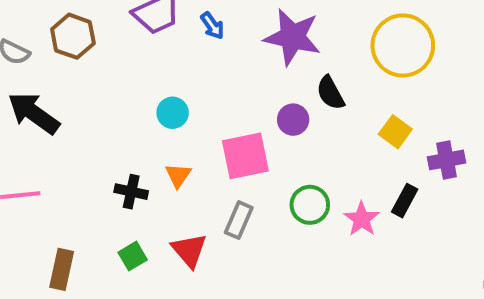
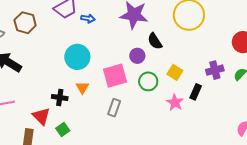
blue arrow: (212, 26) -> (88, 18), moved, turned -40
cyan circle: (173, 113) -> (77, 57), size x1.6
yellow square: (395, 132) -> (175, 72), moved
green circle: (310, 205) -> (148, 81), moved
red triangle: (189, 250) -> (41, 116), moved

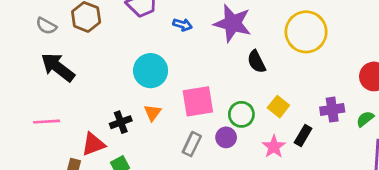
blue arrow: (88, 18) -> (183, 25), moved
purple circle: (137, 56) -> (226, 137), moved
black cross: (60, 98) -> (121, 122), turned -35
red triangle: (41, 116) -> (93, 144), turned 48

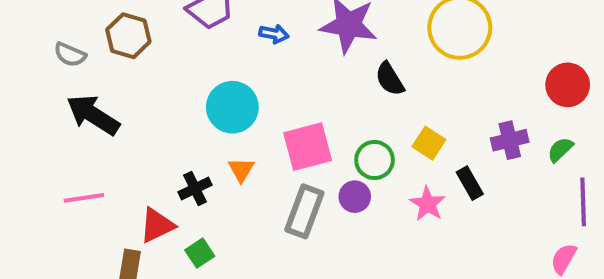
black rectangle: (303, 136) -> (470, 183), turned -55
gray rectangle: (192, 144) -> (304, 211), size x1.4

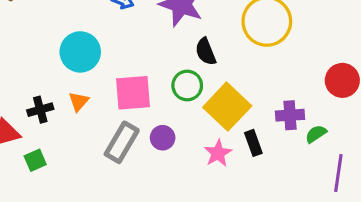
yellow square: (429, 143) -> (227, 107), size x1.8
green semicircle: (560, 150) -> (316, 134), moved
green circle: (374, 160) -> (187, 86), moved

